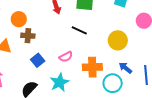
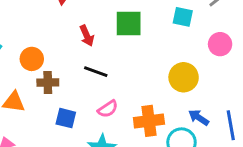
black line: (79, 30) -> (96, 72), moved
blue square: (38, 60) -> (66, 118), turned -32

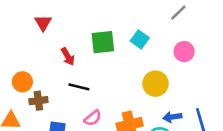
cyan square: (183, 17) -> (140, 39), moved, turned 30
blue arrow: (199, 117) -> (172, 117), turned -36

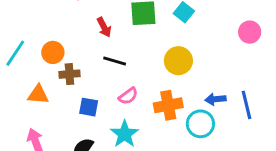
pink circle: (184, 52) -> (250, 32), moved
yellow circle: (156, 84) -> (178, 61), moved

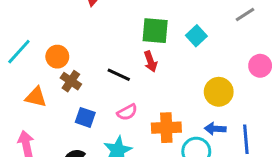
red arrow: (104, 27) -> (151, 62), moved
yellow circle: (178, 61) -> (219, 92), moved
brown cross: (69, 74) -> (71, 81), turned 30

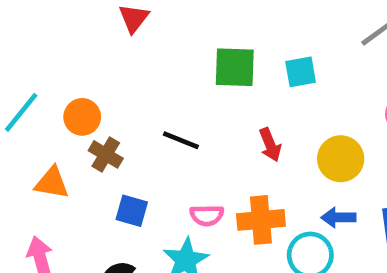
cyan square: (196, 36) -> (301, 72), turned 36
red arrow: (151, 62) -> (270, 145), moved
pink semicircle: (127, 112) -> (207, 215), moved, turned 30

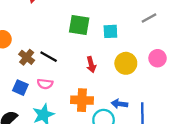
brown cross: (106, 154) -> (27, 57), moved
yellow circle: (341, 159) -> (126, 63), moved
pink semicircle: (207, 215) -> (45, 84), moved

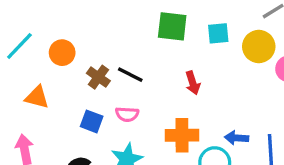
yellow circle: (126, 63) -> (259, 46), moved

